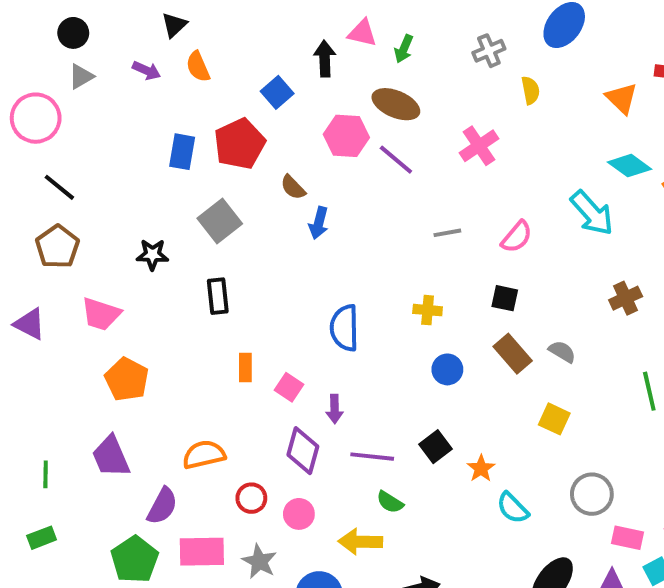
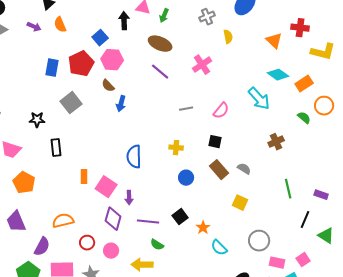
pink hexagon: (346, 136) -> (112, 60), moved
black rectangle: (218, 296) -> (56, 148), moved
pink square: (289, 387) -> (106, 187), size x1.5

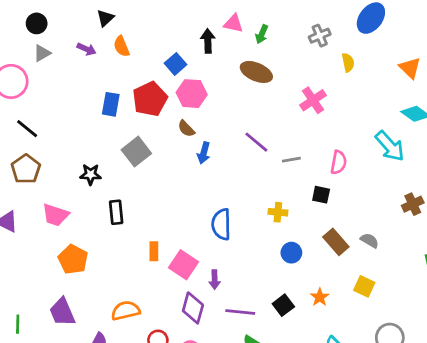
purple line: (160, 72) -> (256, 142), moved
pink semicircle: (221, 111) -> (339, 162), turned -30
black square: (215, 142) -> (321, 195), moved
orange star: (203, 228) -> (320, 297), moved

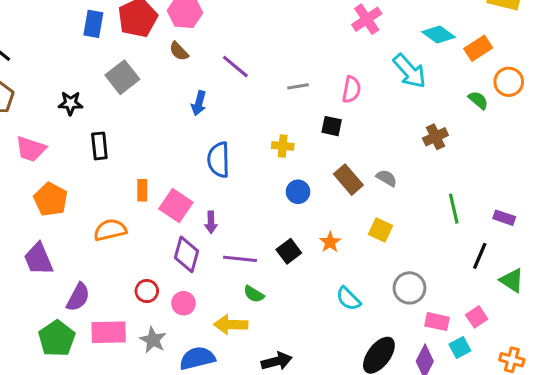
pink cross: (313, 100) -> (367, 19), moved
purple line: (256, 142) -> (235, 67), moved
blue arrow: (204, 153) -> (199, 103), moved
orange semicircle: (126, 311) -> (110, 230), moved

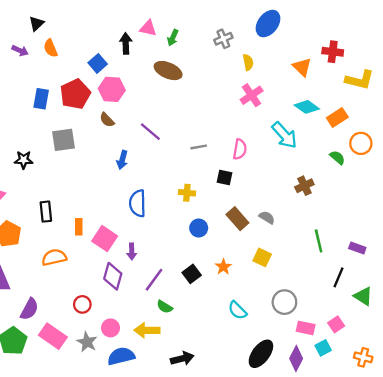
gray square: (122, 77) -> (63, 140), turned 30
black rectangle: (99, 146) -> (46, 212), moved
purple line: (240, 259) -> (154, 280), turned -60
pink circle: (183, 303) -> (111, 328), moved
pink rectangle: (109, 332) -> (53, 336), turned 36

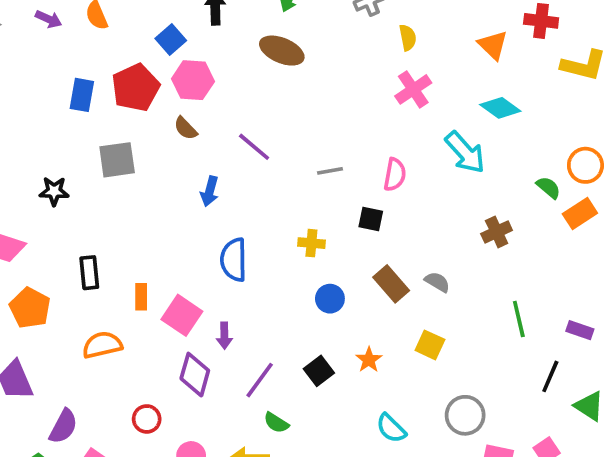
orange rectangle: (337, 118) -> (580, 213), moved

